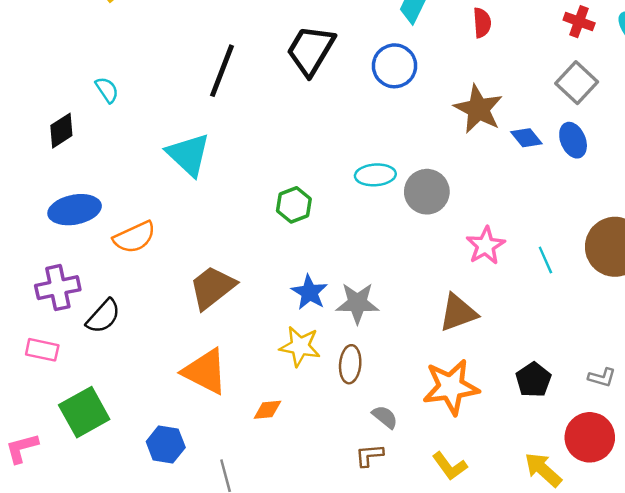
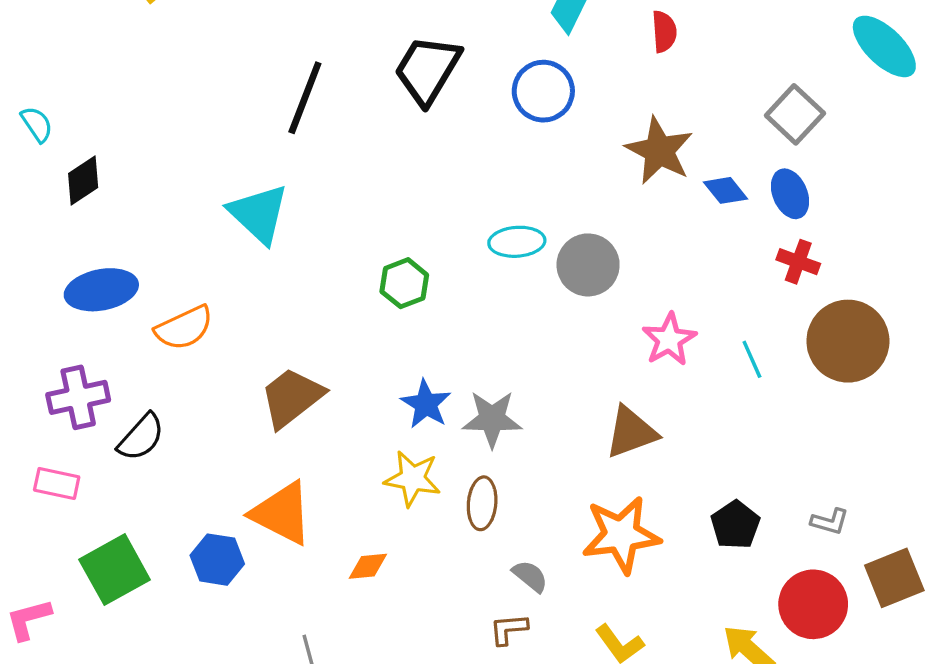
red cross: (579, 22) -> (798, 262), moved
cyan semicircle: (107, 90) -> (37, 124), moved
blue hexagon: (166, 444) -> (217, 560), moved

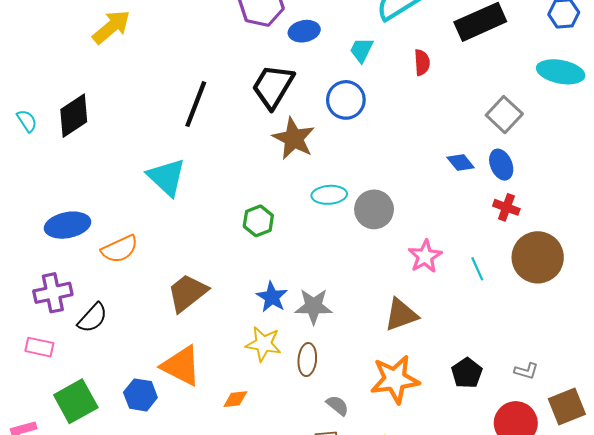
cyan ellipse: (884, 46) -> (561, 72), turned -33
brown star: (659, 151) -> (294, 139), moved
black diamond: (83, 181) -> (74, 116), moved, size x1.4

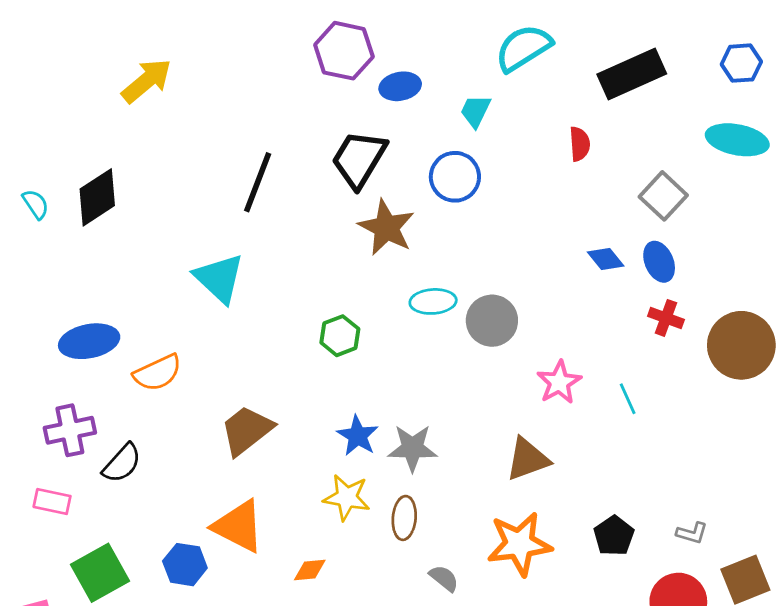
red semicircle: (422, 62) -> (580, 144), moved
brown circle: (538, 257) -> (741, 345), moved

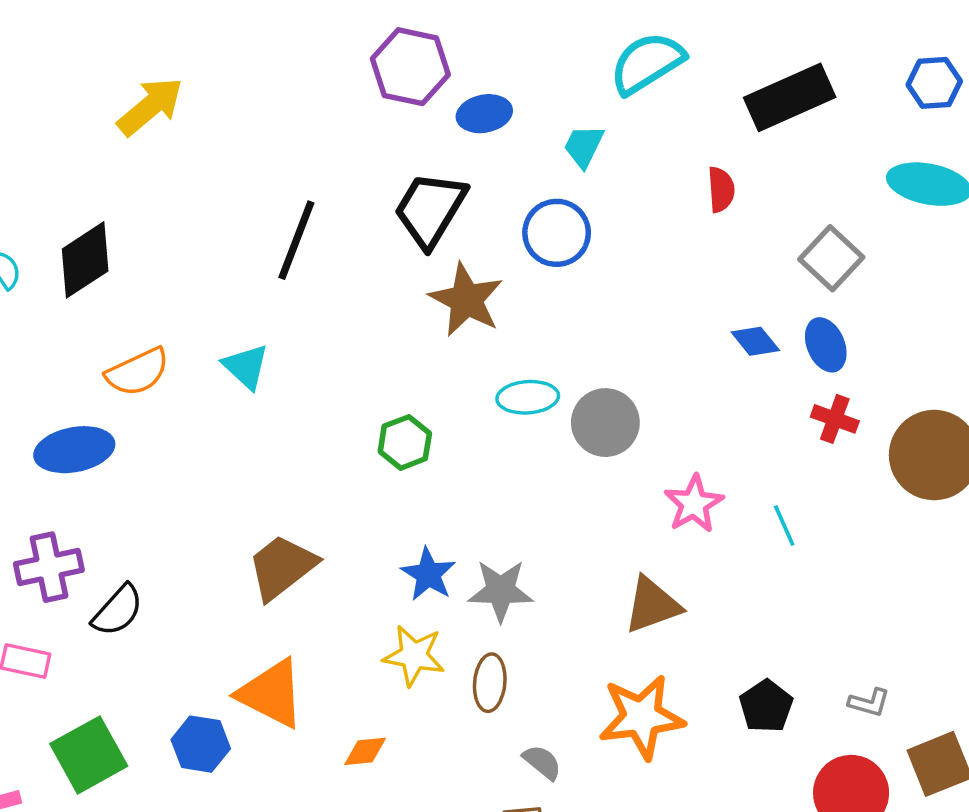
cyan triangle: (219, 278) -> (246, 367), size x0.7
orange semicircle: (158, 373) -> (137, 372), moved

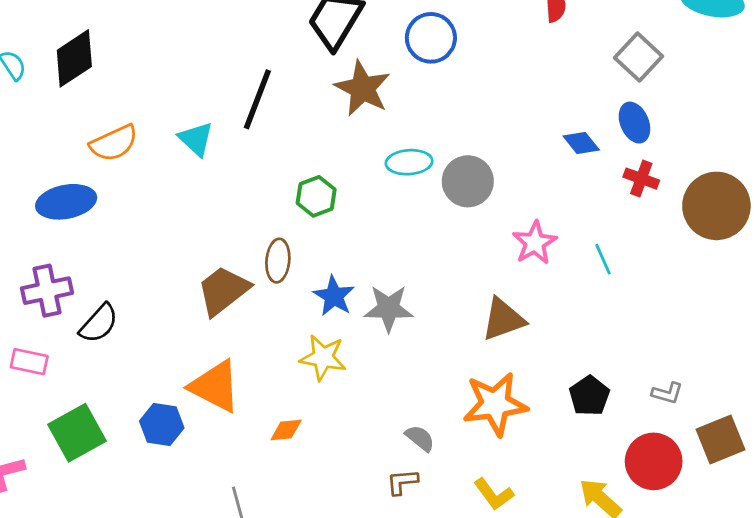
black line: (296, 240) -> (257, 99), moved
blue diamond: (755, 341) -> (581, 143), moved
brown ellipse: (490, 683) -> (278, 261), moved

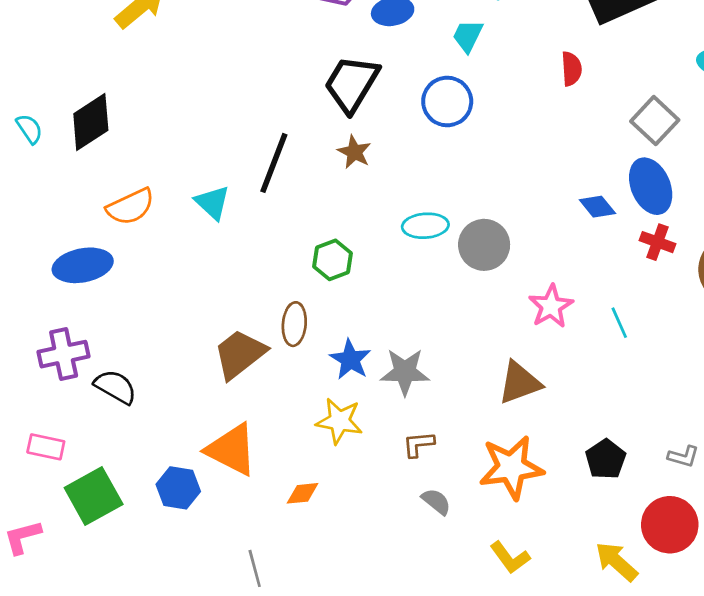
brown star: (363, 88) -> (354, 152), moved, size x0.6
blue ellipse: (634, 123) -> (651, 186), size x1.4
black semicircle: (99, 323) -> (115, 387), turned -102
pink rectangle: (29, 362) -> (46, 447), moved
brown L-shape: (402, 482) -> (419, 444), moved

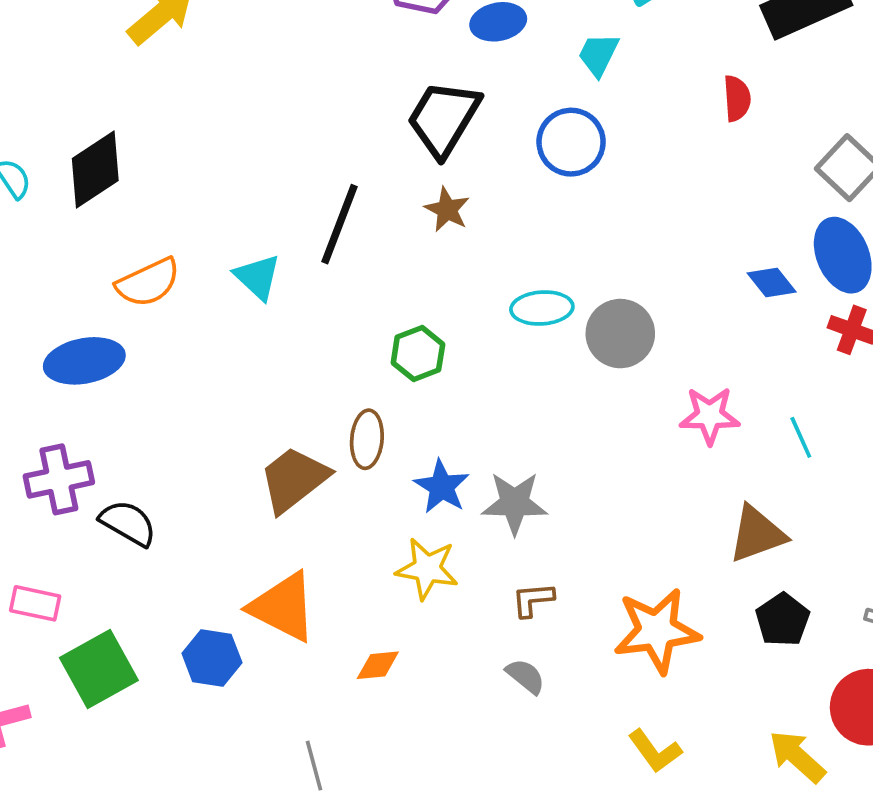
pink star: (551, 306) -> (710, 416), turned 30
brown triangle: (520, 383) -> (757, 534), moved
gray semicircle: (436, 502) -> (525, 676), moved

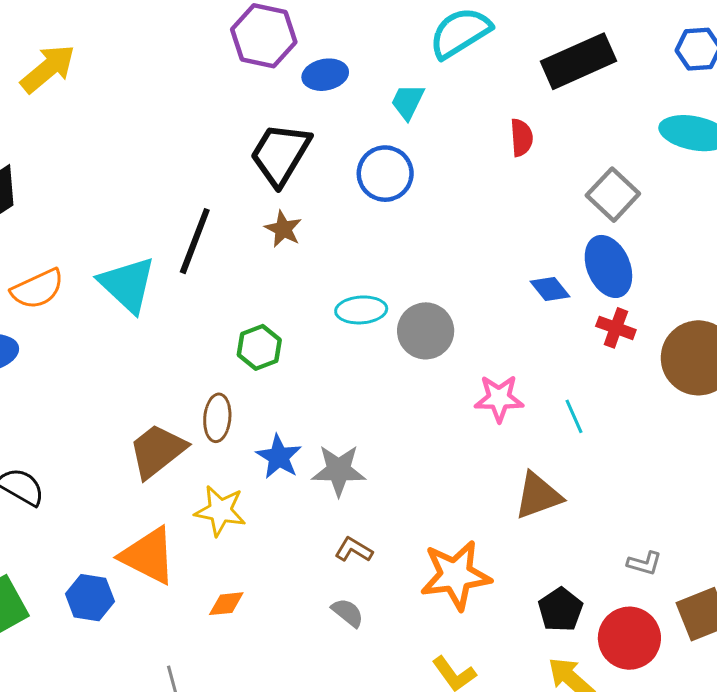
cyan triangle: (258, 277) -> (127, 284), size x1.5
yellow star: (427, 569) -> (220, 511), moved
brown L-shape: (533, 600) -> (354, 550), turned 36
black pentagon: (783, 620) -> (560, 610), moved

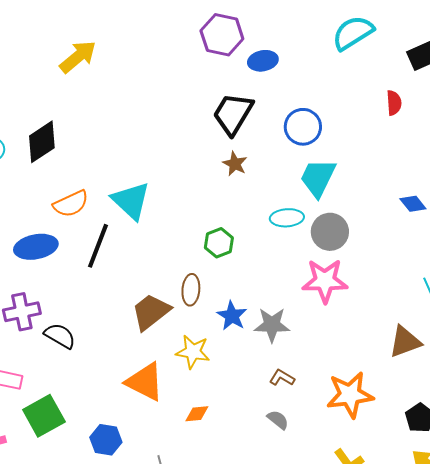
cyan trapezoid: (408, 102) -> (318, 178), moved, size x1.6
black line: (195, 241) -> (98, 246), moved
pink star: (499, 398) -> (325, 281), moved, size x1.4
blue hexagon: (90, 598) -> (106, 440), moved

